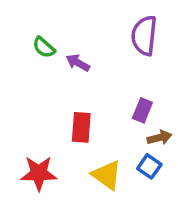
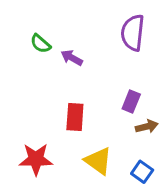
blue square: (149, 166) -> (142, 172), moved

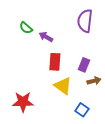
red rectangle: (75, 117) -> (55, 62), moved
yellow triangle: (98, 161) -> (63, 86), moved
blue square: (142, 172) -> (82, 110), moved

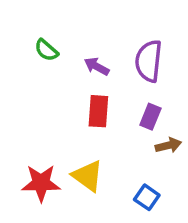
purple semicircle: (85, 21) -> (149, 61), moved
purple arrow: (46, 37) -> (97, 66), moved
yellow triangle: (63, 86) -> (88, 176), moved

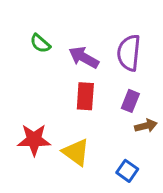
purple arrow: (97, 66) -> (84, 57), size x1.4
red star: (41, 183) -> (34, 140), moved

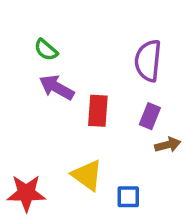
purple arrow: (84, 57) -> (57, 87), moved
red star: (34, 140) -> (26, 193), moved
blue square: (127, 171) -> (128, 197), moved, turned -35

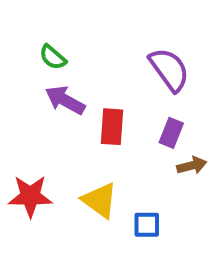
purple semicircle: (148, 61) -> (169, 69), turned 138
red star: (26, 193) -> (30, 196), moved

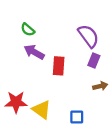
purple rectangle: (171, 133) -> (94, 61), moved
yellow triangle: (100, 200) -> (42, 110), moved

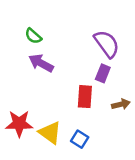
purple rectangle: (94, 61) -> (103, 73), moved
red rectangle: (59, 66) -> (85, 97), moved
blue square: (77, 117) -> (80, 139), moved, turned 32

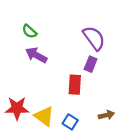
brown arrow: (121, 104) -> (106, 115), moved

